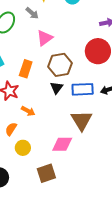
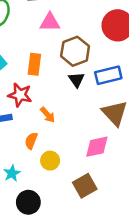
pink triangle: (45, 38) -> (50, 22), turned 48
orange arrow: (28, 111) -> (48, 115), turned 32

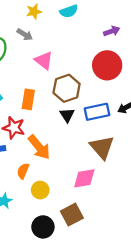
pink triangle: (50, 22) -> (44, 60), turned 36
orange arrow: (48, 115) -> (39, 147), size x1.6
black circle: (28, 202) -> (43, 227), moved

